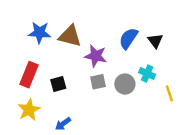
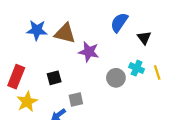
blue semicircle: (128, 38) -> (119, 23), moved
red rectangle: (29, 75) -> (16, 77), moved
gray square: (98, 82) -> (76, 100), moved
yellow line: (169, 93) -> (157, 72), moved

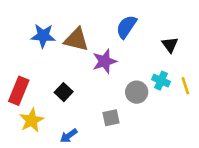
blue semicircle: (119, 23) -> (126, 27), moved
purple star: (89, 52) -> (105, 61), turned -30
black square: (54, 78) -> (64, 92), turned -32
gray square: (76, 100) -> (111, 118), moved

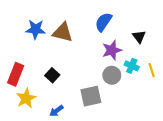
purple star: (105, 61) -> (112, 50), moved
gray square: (111, 118) -> (91, 96), size x1.5

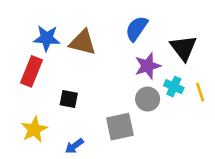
black triangle: (139, 37) -> (184, 48), size x1.5
red rectangle: (16, 74) -> (31, 71), moved
black square: (52, 75) -> (69, 99), turned -32

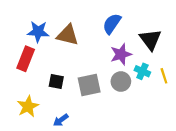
gray square: (120, 127) -> (89, 85), moved

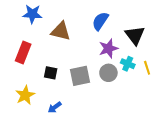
blue star: (38, 32) -> (32, 14), moved

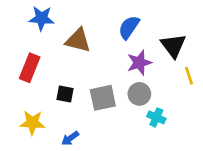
cyan cross: (128, 64) -> (156, 117), moved
yellow line: (147, 68) -> (189, 76), moved
yellow star: (25, 95) -> (32, 123), turned 30

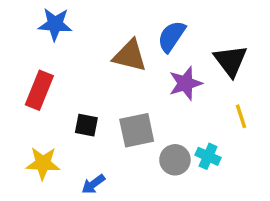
brown triangle: (78, 40) -> (130, 56), moved
yellow line: (189, 76) -> (241, 116), moved
gray circle: (139, 94) -> (175, 160), moved

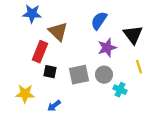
brown triangle: (130, 56) -> (58, 32), moved, turned 30
red rectangle: (39, 90) -> (40, 52), moved
gray circle: (175, 160) -> (104, 75), moved

